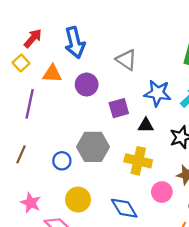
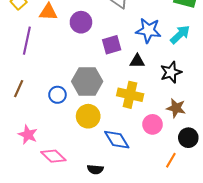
yellow circle: (78, 200) -> (88, 116), moved

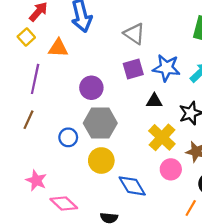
purple circle: (81, 22) -> (91, 88), moved
purple square: (112, 45) -> (133, 69), moved
brown line: (19, 89) -> (28, 120), moved
yellow cross: (130, 95) -> (162, 137), moved, turned 30

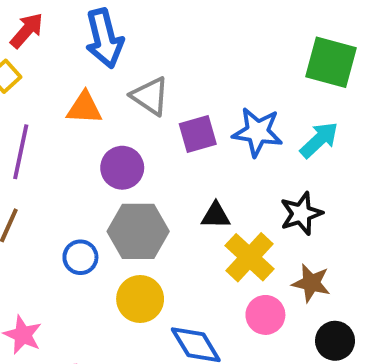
gray triangle: (134, 34) -> (150, 96), moved
orange triangle: (58, 48) -> (84, 108), moved
black triangle: (154, 101) -> (216, 215), moved

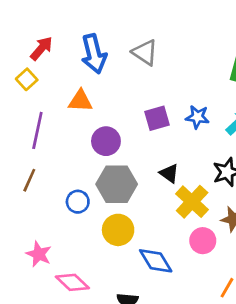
gray triangle: (150, 96) -> (145, 52), moved
blue star: (257, 132) -> (197, 117), size x0.7
black triangle: (216, 215) -> (169, 173), turned 35

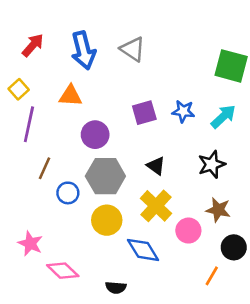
yellow square: (27, 79) -> (19, 89), moved
brown line: (29, 180) -> (45, 168), moved
yellow cross: (192, 202) -> (156, 206), moved

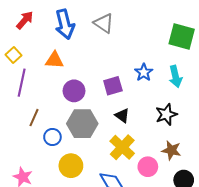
blue star: (183, 111) -> (144, 72), turned 30
purple square: (144, 113) -> (113, 86), moved
cyan arrow: (223, 116) -> (175, 77), turned 120
yellow circle: (107, 220) -> (71, 166), moved

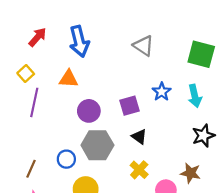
gray triangle: (104, 23) -> (143, 46), moved
black star: (166, 114) -> (203, 136), moved
brown line: (34, 118) -> (31, 169), moved
yellow cross: (122, 147) -> (139, 170), size x0.7

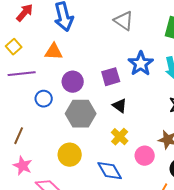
blue star: (162, 92) -> (141, 64), size x1.4
purple line: (34, 102) -> (22, 74), turned 72
blue circle: (66, 159) -> (44, 99), moved

